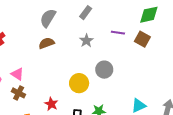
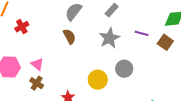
gray star: (86, 41) -> (109, 38), size x1.5
brown semicircle: (46, 43) -> (69, 36), turned 77

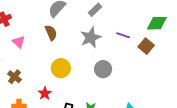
pink triangle: (37, 64) -> (19, 42), moved
yellow circle: (98, 80) -> (61, 68), moved

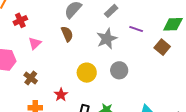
purple line: (123, 35) -> (136, 29), moved
pink triangle: (19, 42) -> (35, 43), turned 32
yellow circle: (61, 68) -> (87, 73), moved

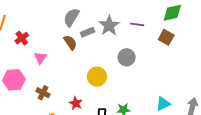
gray rectangle: (111, 11) -> (88, 32), moved, turned 32
gray star: (107, 39) -> (109, 26), moved
gray circle: (119, 70) -> (127, 57), moved

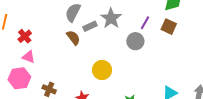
purple line: (137, 24) -> (145, 23), moved, turned -64
gray circle: (127, 57) -> (135, 41), moved
pink triangle: (40, 58) -> (29, 57), moved, turned -40

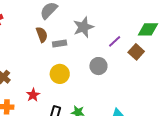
gray rectangle: (90, 26) -> (60, 44), moved
gray circle: (135, 41) -> (98, 66), moved

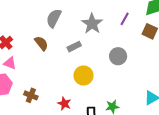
brown semicircle: (42, 35) -> (41, 43), moved
purple line: (115, 41) -> (125, 19), moved

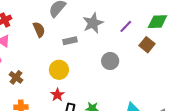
yellow circle: (83, 75) -> (59, 70), moved
red star: (64, 104) -> (57, 95), moved

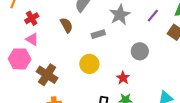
brown cross: (16, 77) -> (47, 75), size x1.5
red star: (57, 95) -> (123, 78), moved

